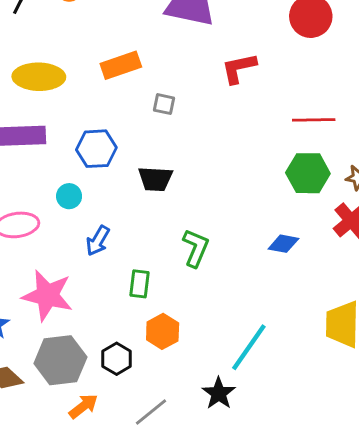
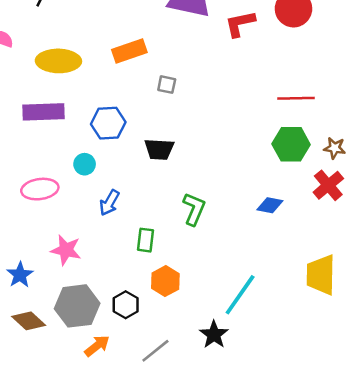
red L-shape: (239, 68) -> (240, 24), moved
pink star: (47, 295) -> (66, 250), size x0.7

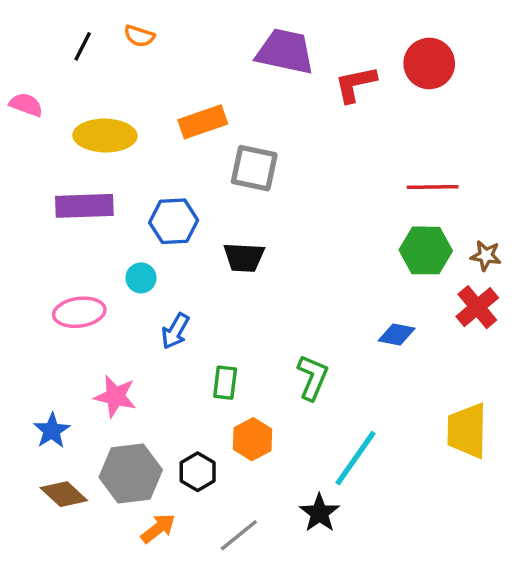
gray square: (167, 85) -> (254, 168), size x1.8
green L-shape: (194, 209) -> (313, 377), moved

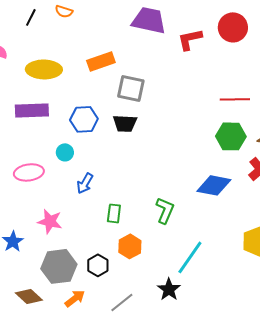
black trapezoid: (244, 257) -> (125, 123), moved
blue diamond: (397, 335) -> (214, 185), size x1.6
brown diamond: (64, 494) -> (29, 296), moved

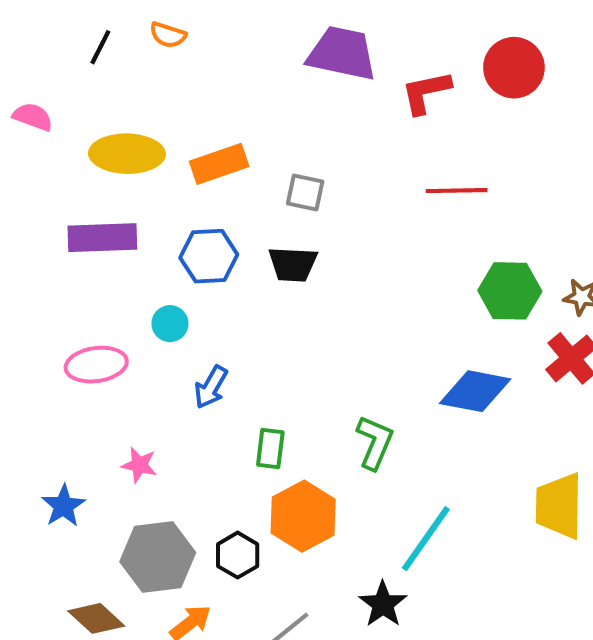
orange rectangle: (101, 61) -> (219, 164), moved
gray square: (131, 88) -> (305, 193), size x0.7
red line: (235, 99) -> (457, 191), moved
pink star: (50, 221) -> (139, 465), size x0.7
orange hexagon: (130, 246) -> (303, 516), size x1.4

